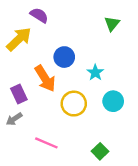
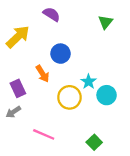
purple semicircle: (39, 15) -> (52, 14), moved
cyan star: (95, 73) -> (89, 82), moved
orange arrow: (45, 79) -> (43, 74), size x0.7

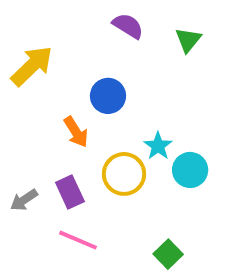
purple semicircle: (52, 14) -> (128, 26), moved
purple rectangle: (18, 88) -> (70, 192), moved

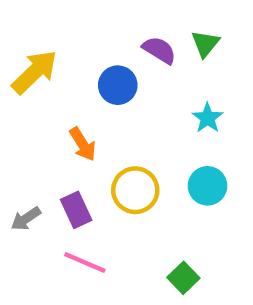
purple semicircle: (128, 26) -> (159, 50), moved
blue circle: (108, 96) -> (118, 85), moved
cyan star: (158, 146) -> (208, 118), moved

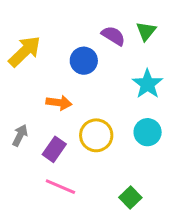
cyan star: (208, 118) -> (148, 84), size x1.4
orange arrow: (83, 144) -> (59, 103), turned -50
purple rectangle: (76, 210) -> (54, 149), turned 60
gray arrow: (26, 219) -> (20, 135), moved, turned 150

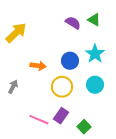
green triangle: (146, 31) -> (94, 20), turned -40
blue circle: (84, 61) -> (70, 61), moved
purple rectangle: (54, 149) -> (61, 116), moved

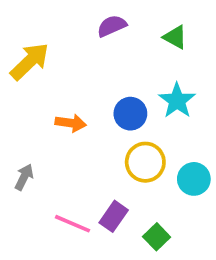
purple semicircle: (73, 23) -> (112, 26), moved, turned -56
cyan circle: (95, 85) -> (194, 179), moved
gray arrow: (13, 87) -> (24, 177), moved
yellow circle: (62, 87) -> (145, 162), moved

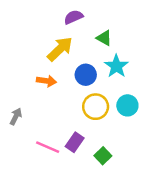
green triangle: (175, 37) -> (104, 38), moved
yellow arrow: (30, 61) -> (60, 49), moved
cyan circle: (194, 179) -> (127, 105), moved

